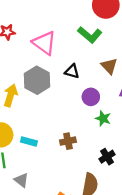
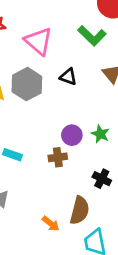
purple circle: (91, 97) -> (72, 135), moved
black cross: (107, 157) -> (102, 179), turned -35

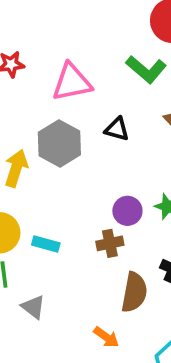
pink triangle: (39, 41) -> (72, 82), turned -48
brown semicircle: (80, 210) -> (134, 292), moved

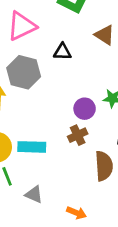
cyan rectangle: (46, 244) -> (32, 147), size x1.4
orange arrow: (106, 337) -> (76, 213), moved

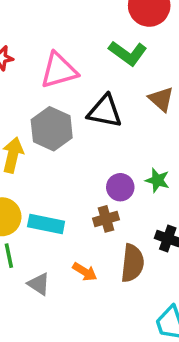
black triangle: (62, 52) -> (105, 111), size x1.5
orange arrow: (76, 213) -> (85, 272), moved

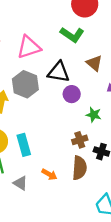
purple circle: (120, 187) -> (72, 94), moved
brown cross: (106, 219) -> (80, 140), moved
cyan rectangle: (46, 224) -> (24, 145), turned 65

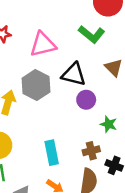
cyan rectangle: (24, 145) -> (52, 153), moved

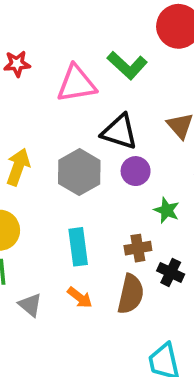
green L-shape: (92, 34) -> (127, 65), moved
gray hexagon: (36, 85) -> (79, 172), moved

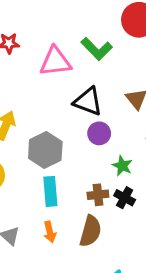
gray hexagon: (79, 172) -> (45, 150), moved
black cross: (171, 272) -> (125, 198), moved
orange arrow: (80, 298) -> (50, 232), turned 36

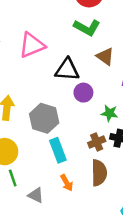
green L-shape: (97, 49) -> (87, 28), moved

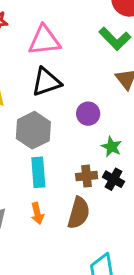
black triangle: (67, 70) -> (46, 82), moved, turned -40

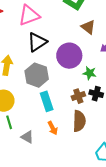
purple circle: (88, 114) -> (69, 56), size x1.6

